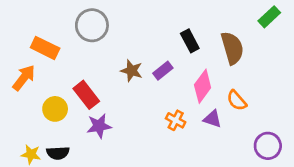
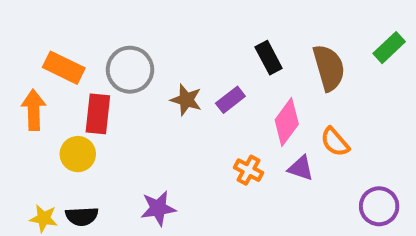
green rectangle: (269, 17) -> (389, 48), moved
gray circle: (92, 25) -> (130, 70), moved
orange arrow: (24, 78) -> (34, 110), turned -40
red rectangle: (86, 95) -> (98, 114), moved, turned 44
purple star: (99, 126) -> (158, 208), moved

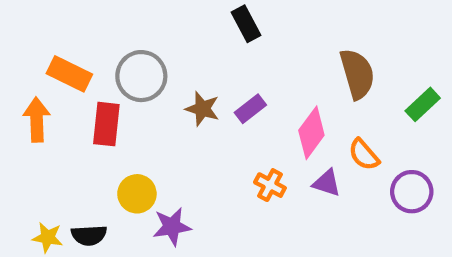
green rectangle: (389, 48) -> (423, 104), moved
black rectangle: (269, 58) -> (246, 24), moved
yellow circle: (78, 154) -> (137, 194), moved
purple circle: (379, 206) -> (412, 192), moved

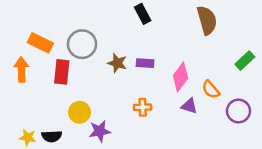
brown semicircle: (357, 74) -> (207, 20), moved
purple rectangle: (250, 109) -> (145, 63), turned 42
orange cross: (270, 185) -> (143, 107), moved, turned -30

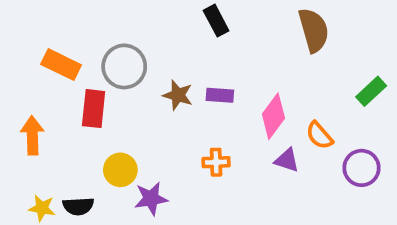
orange arrow: (21, 69) -> (32, 135), moved

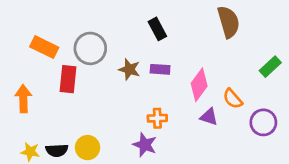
black rectangle: (216, 21) -> (157, 29), moved
yellow circle: (120, 170) -> (88, 148), moved
purple star: (151, 199) -> (145, 145), moved, turned 30

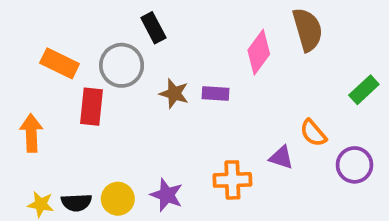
black rectangle: (157, 29) -> (153, 28), moved
pink diamond: (199, 85) -> (259, 52), moved
orange cross: (157, 118) -> (232, 180), moved, size x1.4
purple star: (145, 145) -> (167, 195), moved

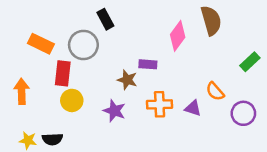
brown star: (174, 93) -> (127, 80), moved
orange cross: (232, 180) -> (160, 104), moved
purple star: (167, 195) -> (114, 111), moved
yellow circle: (118, 199) -> (72, 100), moved

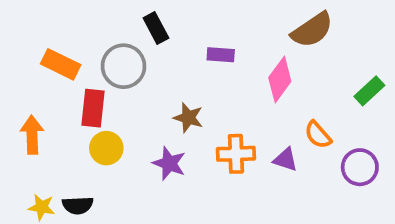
brown semicircle: (211, 20) -> (312, 30), turned 72
pink diamond: (178, 36) -> (280, 80), moved
purple rectangle: (148, 64) -> (221, 55), moved

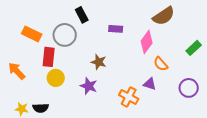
orange arrow: (32, 135) -> (17, 71), turned -42
orange semicircle: (318, 135) -> (161, 64), moved
orange cross: (236, 154) -> (129, 97), moved, turned 30

